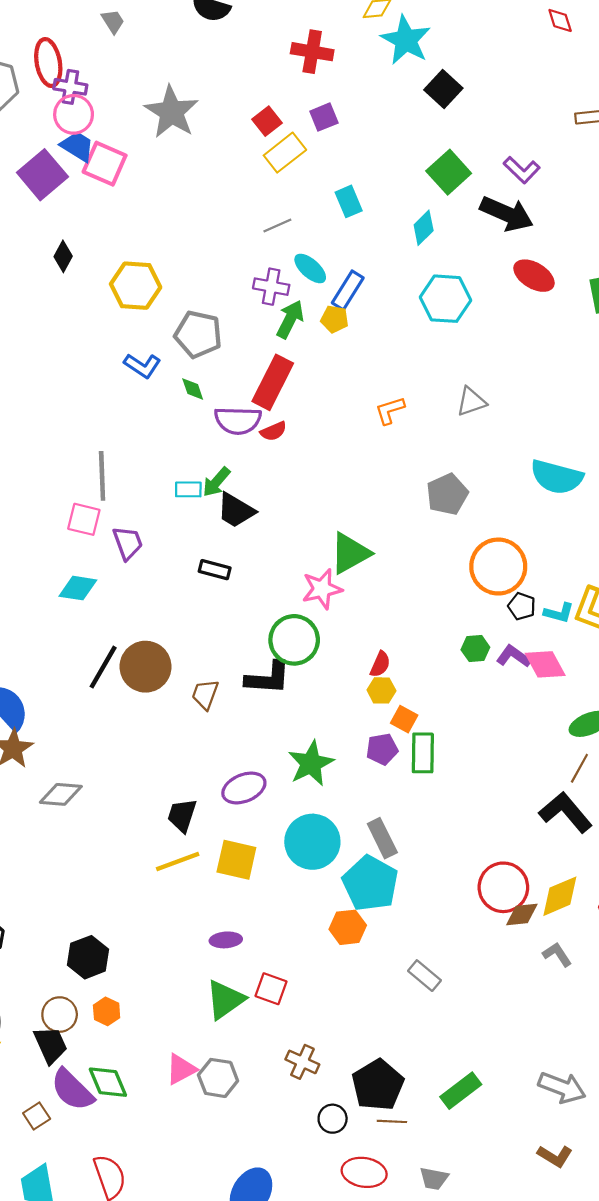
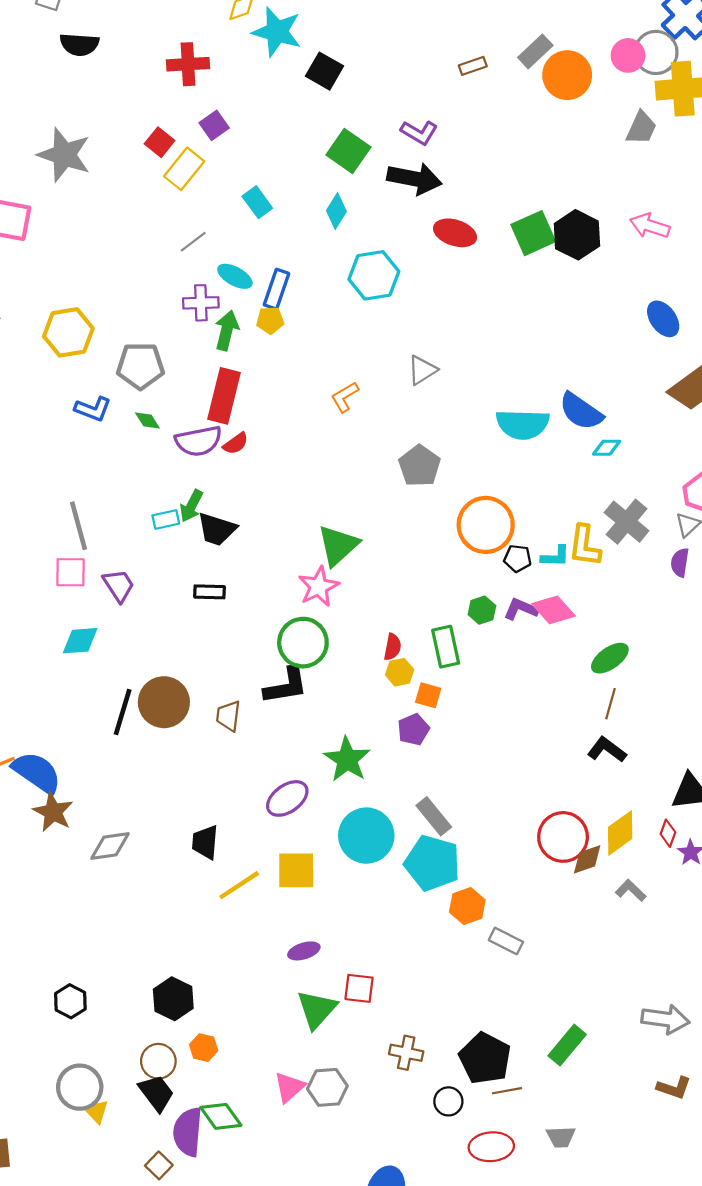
green rectangle: (423, 753) -> (446, 647), moved
black L-shape: (566, 812) -> (607, 750), size x0.7
black trapezoid: (182, 815) -> (205, 842), moved
orange hexagon: (348, 927) -> (467, 906), moved
purple semicircle: (72, 1090) -> (188, 1132), turned 63

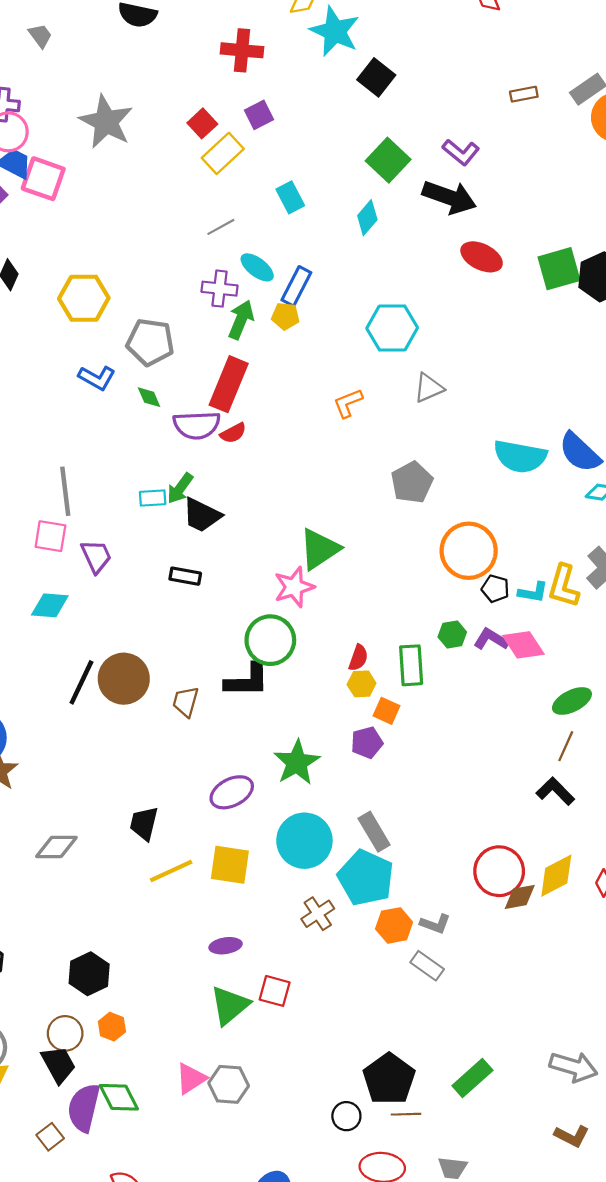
cyan hexagon: (374, 275) -> (392, 328), moved
gray diamond: (110, 846) -> (56, 847), moved
gray L-shape: (631, 890) -> (435, 924), moved, turned 148
brown cross: (406, 1053) -> (318, 914), moved, turned 36

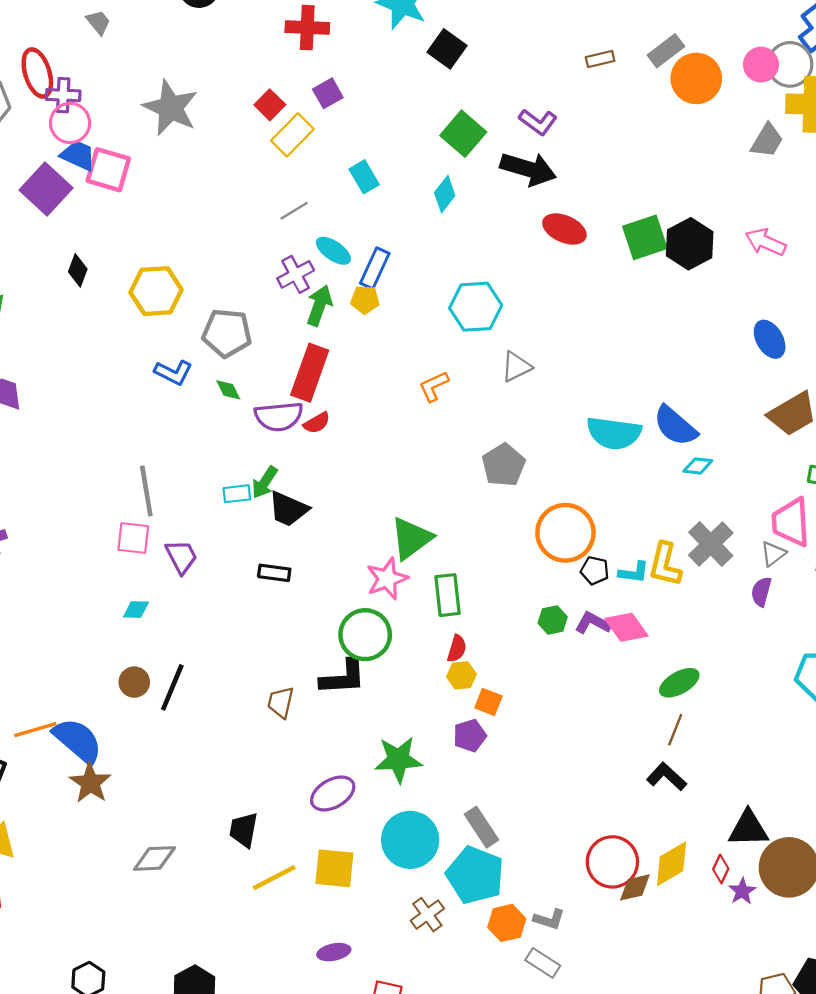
purple cross: (219, 289) -> (296, 274), turned -32
cyan diamond: (50, 605) -> (136, 609), size x0.7
green rectangle: (411, 665) -> (447, 595), moved
brown circle: (124, 679) -> (134, 682), moved, size x0.6
green star: (297, 762) -> (398, 760), turned 30

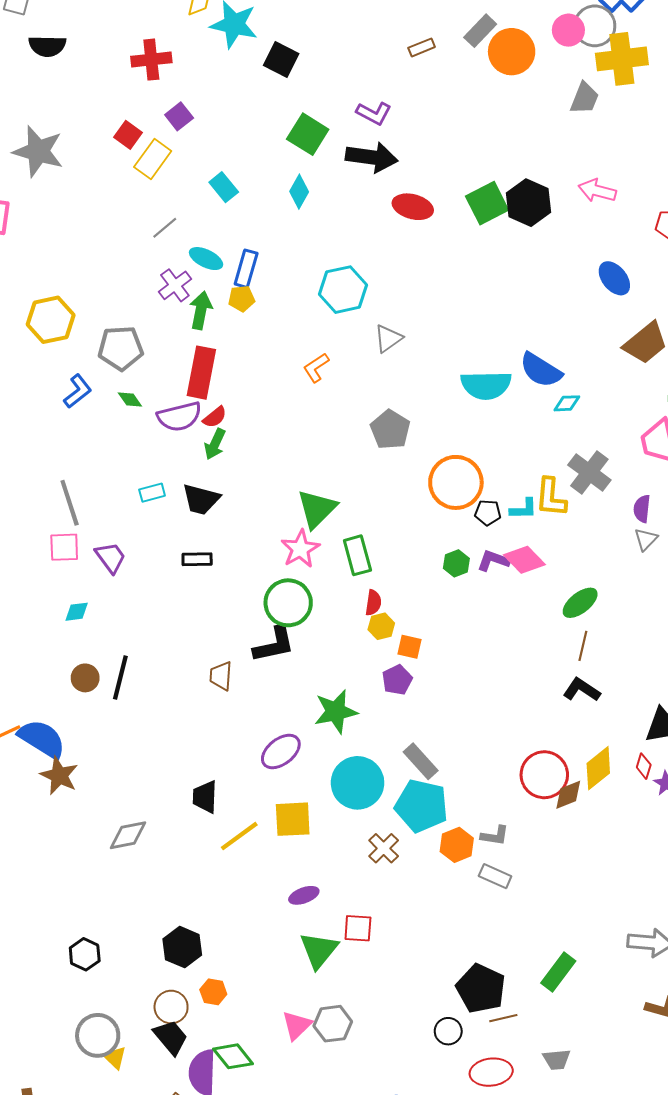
blue L-shape: (173, 372) -> (78, 391), turned -56
green arrow: (265, 482) -> (215, 444), moved
gray triangle: (773, 554) -> (646, 539), moved

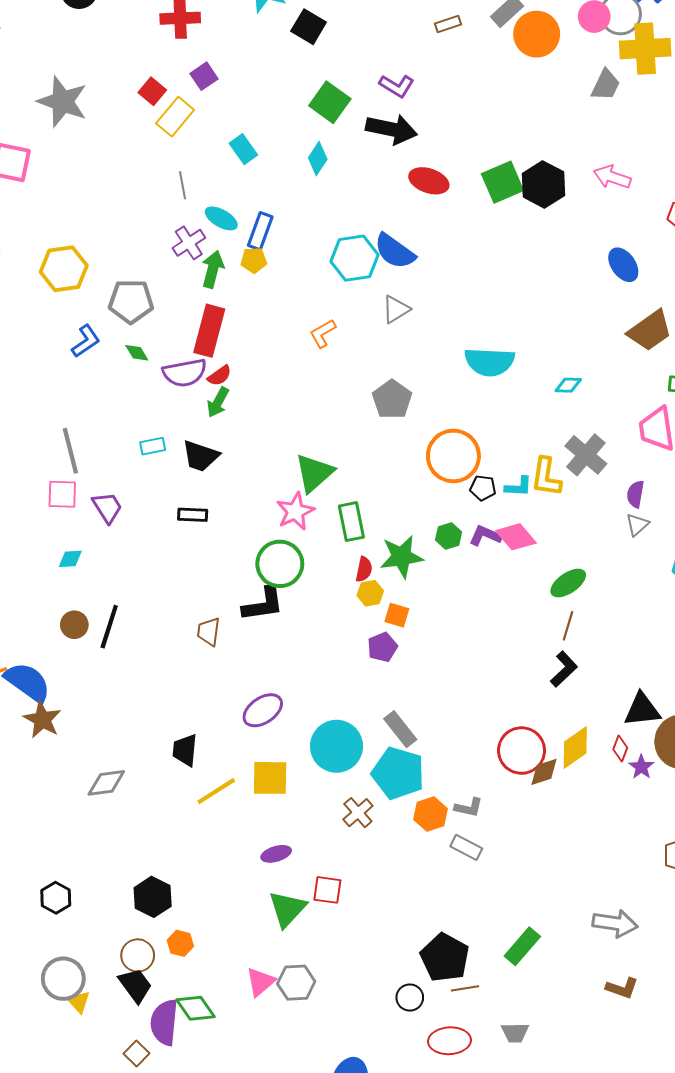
gray line: (165, 228) -> (182, 185), turned -64
blue semicircle: (541, 370) -> (395, 251), moved
black L-shape: (582, 690) -> (564, 669), turned 99
green star: (336, 712) -> (402, 557), moved

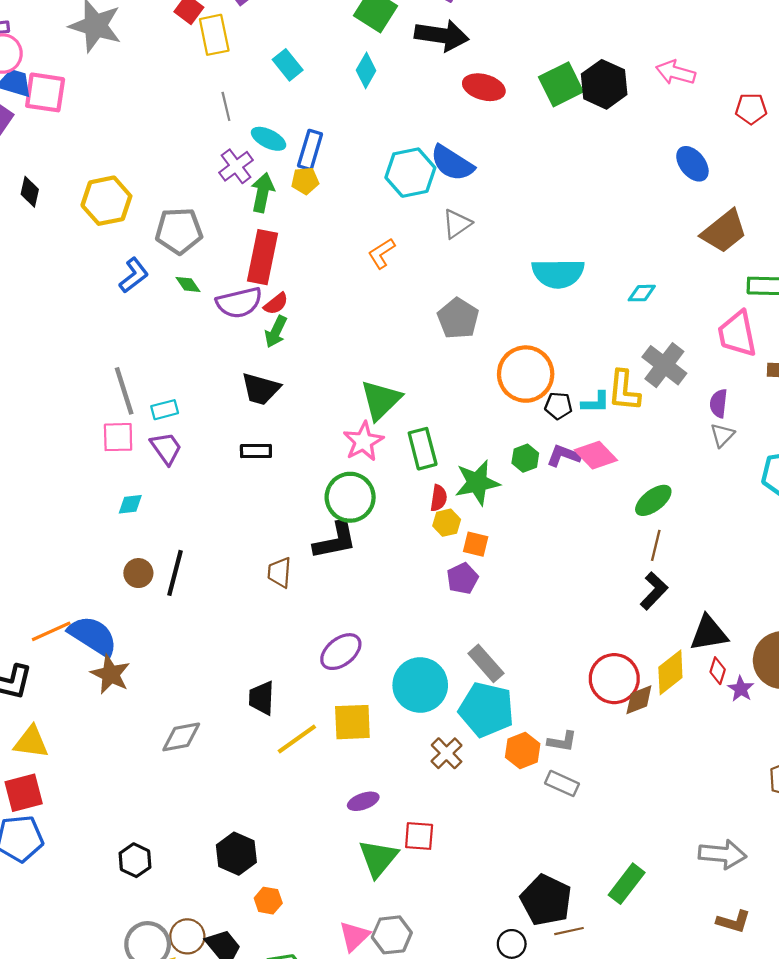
yellow rectangle: (175, 117) -> (214, 35), turned -48
cyan rectangle: (153, 446) -> (165, 410), moved
black triangle: (642, 710) -> (709, 633), moved
brown circle: (138, 955) -> (187, 936), moved

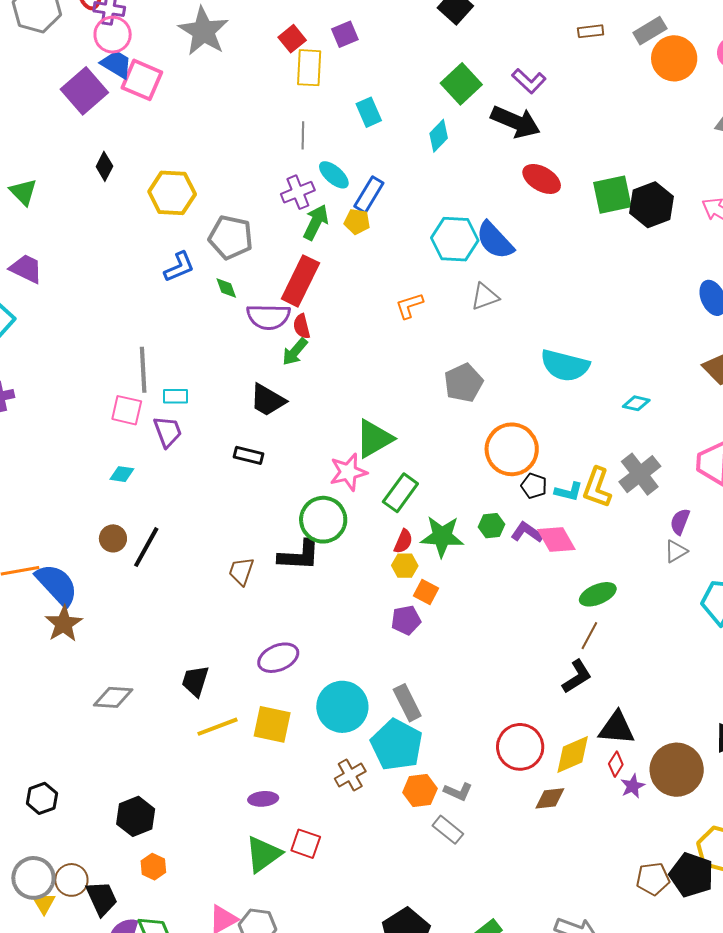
red semicircle: (276, 304) -> (302, 326), turned 100
green rectangle: (423, 449) -> (400, 493), turned 36
brown diamond: (639, 700) -> (550, 798), moved

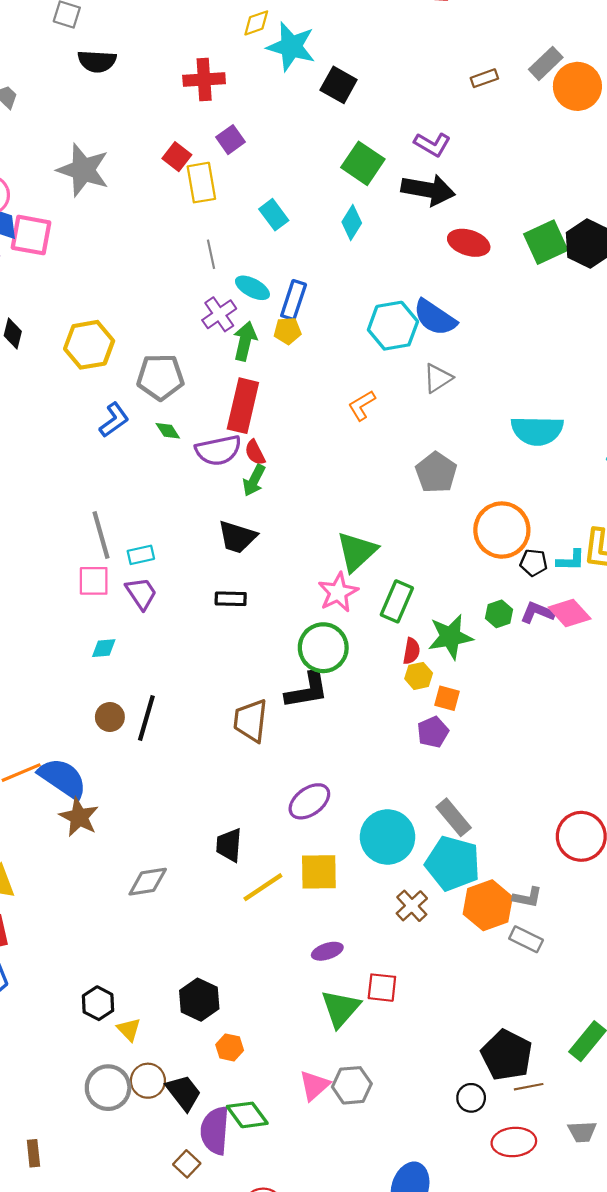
brown trapezoid: (241, 571) -> (251, 721), size x1.4
orange hexagon: (420, 791) -> (488, 905), size x1.4
yellow triangle: (44, 903) -> (129, 1029), moved

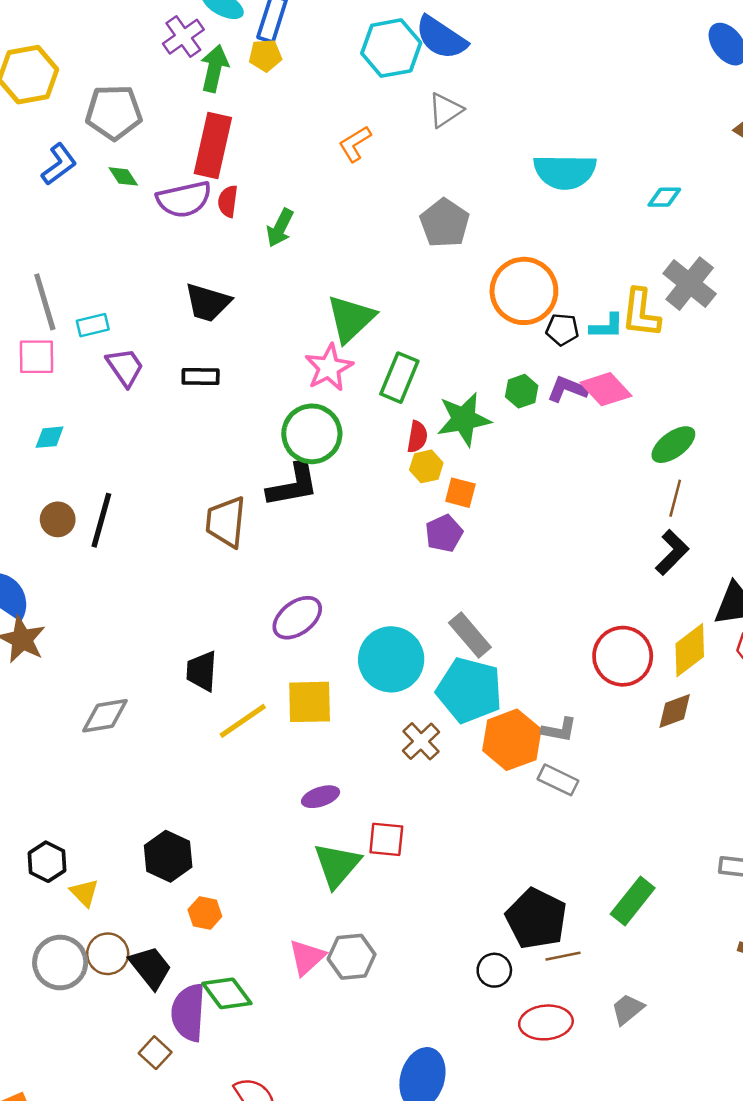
red semicircle: (255, 452) -> (228, 201), turned 35
green arrow: (254, 480) -> (280, 228), moved
purple trapezoid: (141, 593) -> (125, 367), moved
gray trapezoid: (582, 1132) -> (628, 1009), turned 144

